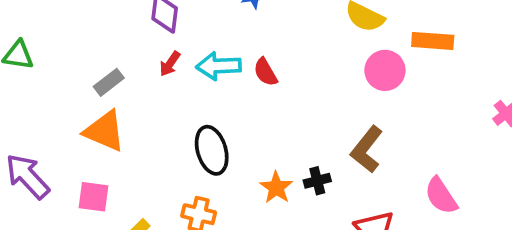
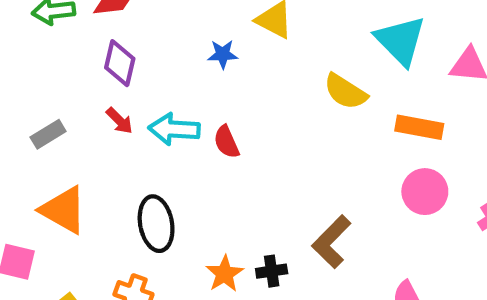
red arrow: (170, 64) -> (119, 121), turned -85
pink circle: (385, 70) -> (425, 192), moved
orange triangle: (105, 131) -> (63, 210), moved

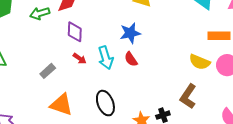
blue star: (223, 54) -> (130, 33), moved, size x1.5
yellow semicircle: (345, 92) -> (200, 62), moved
cyan arrow: (174, 129) -> (106, 58), turned -100

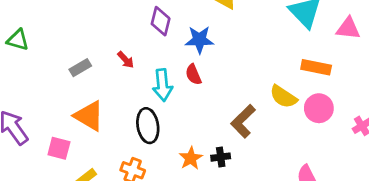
purple diamond: (75, 32) -> (161, 21), moved
cyan arrow: (106, 58) -> (163, 85), moved
brown L-shape: (188, 96) -> (243, 121), moved

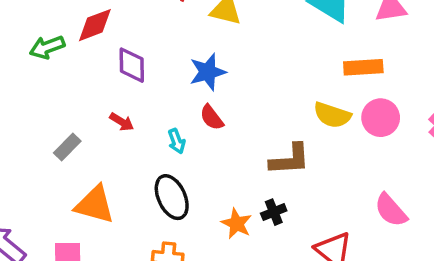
purple diamond: (161, 21) -> (132, 65), moved
cyan arrow: (163, 85) -> (177, 141), size x0.6
brown L-shape: (243, 121) -> (290, 160), turned -124

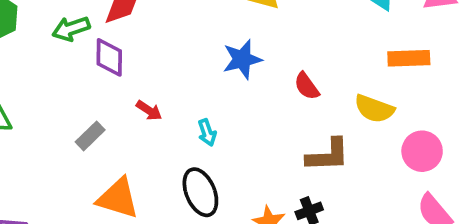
purple diamond: (132, 65) -> (109, 57), moved
red semicircle: (212, 117) -> (307, 86), moved
pink circle: (381, 118) -> (422, 151), moved

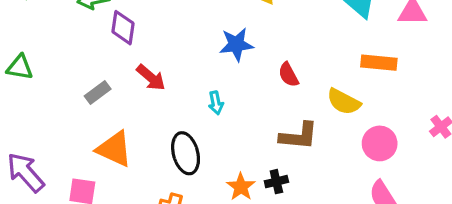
red arrow: (149, 110) -> (151, 78), size x1.4
cyan arrow: (207, 133) -> (216, 103), moved

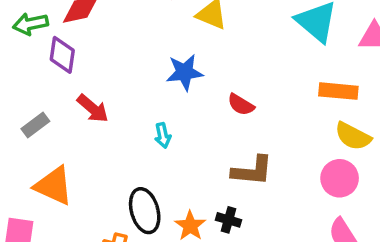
red semicircle: (288, 75) -> (241, 105), turned -30
yellow semicircle: (344, 102) -> (353, 136), moved
black ellipse: (186, 153) -> (145, 211), moved
black cross: (276, 182) -> (229, 220), turned 30

